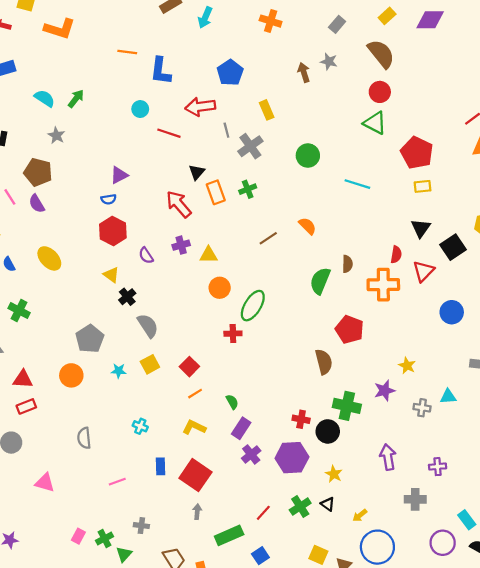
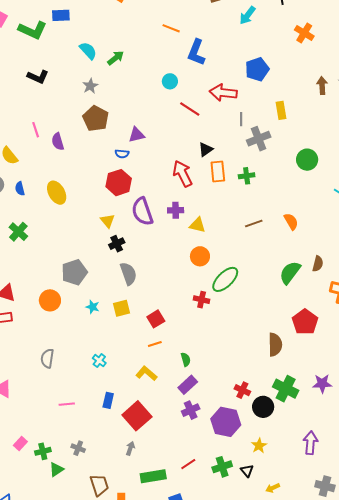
brown pentagon: (38, 172) -> (96, 118), moved
purple semicircle: (146, 256) -> (142, 212), size x1.8

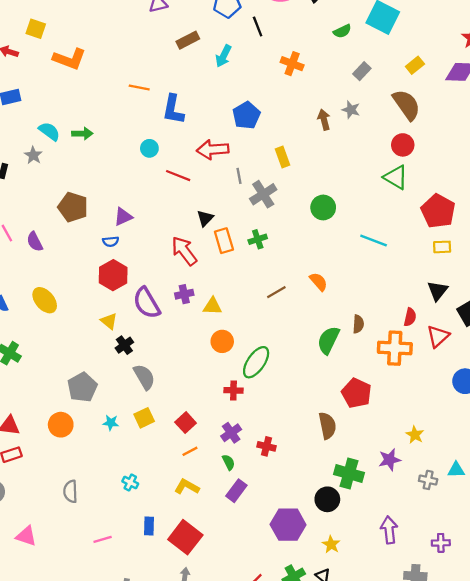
green arrow: (116, 58) -> (82, 134), turned 48
gray star: (90, 86) -> (33, 155), moved
red cross: (242, 390) -> (267, 446), moved
purple cross: (191, 410) -> (231, 433), moved

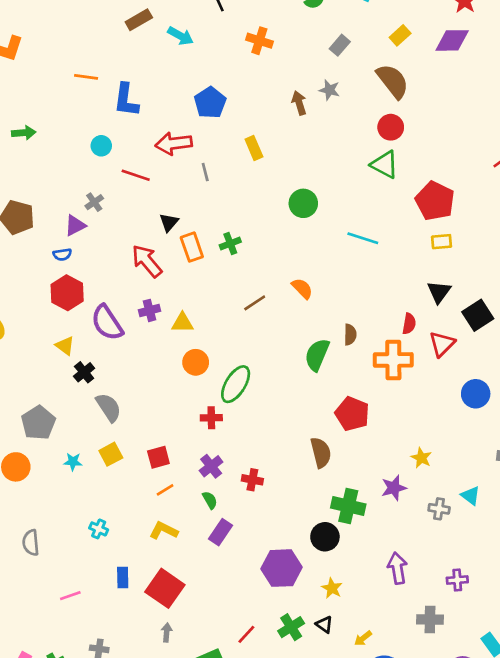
cyan arrow: (223, 56) -> (180, 36), turned -85
gray cross: (263, 194) -> (94, 202), moved, size x0.6
red square: (186, 423) -> (158, 457), turned 30
cyan triangle: (456, 470) -> (471, 496), turned 42

